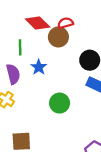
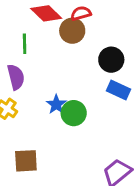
blue star: (39, 67) -> (56, 104), moved

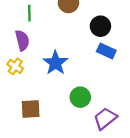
blue star: (56, 104) -> (55, 63), size x1.5
green circle: (74, 113) -> (80, 97), moved

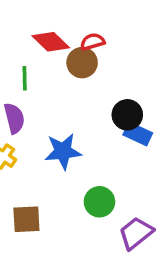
black circle: (100, 26) -> (127, 115), moved
blue star: (55, 63) -> (63, 151), turned 30

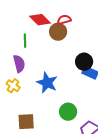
blue star: (63, 151) -> (47, 83), turned 30

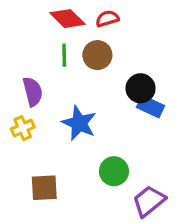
brown circle: (58, 32) -> (97, 55), moved
green line: (25, 41) -> (64, 55), moved
yellow cross: (13, 86) -> (23, 128), turned 32

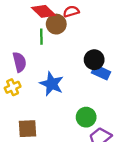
brown circle: (97, 55) -> (56, 24), moved
green circle: (114, 171) -> (86, 117), moved

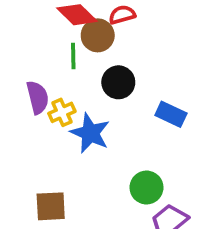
black circle: (94, 60) -> (118, 82), moved
yellow cross: (13, 87) -> (62, 112), moved

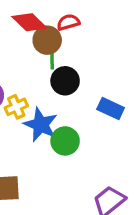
green line: (73, 56) -> (52, 58), moved
green circle: (146, 188) -> (65, 141), moved

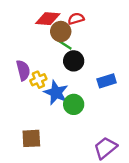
red diamond: (29, 22) -> (48, 19), turned -40
green line: (52, 58) -> (64, 44), turned -56
blue rectangle: (111, 108) -> (107, 81), turned -42

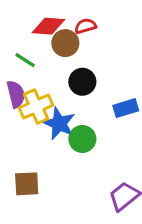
green line: (64, 44) -> (25, 60), moved
yellow cross: (38, 80) -> (36, 106), size x1.5

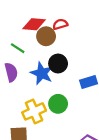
yellow cross: (36, 106) -> (34, 111), moved
blue star: (59, 124) -> (42, 73), moved

